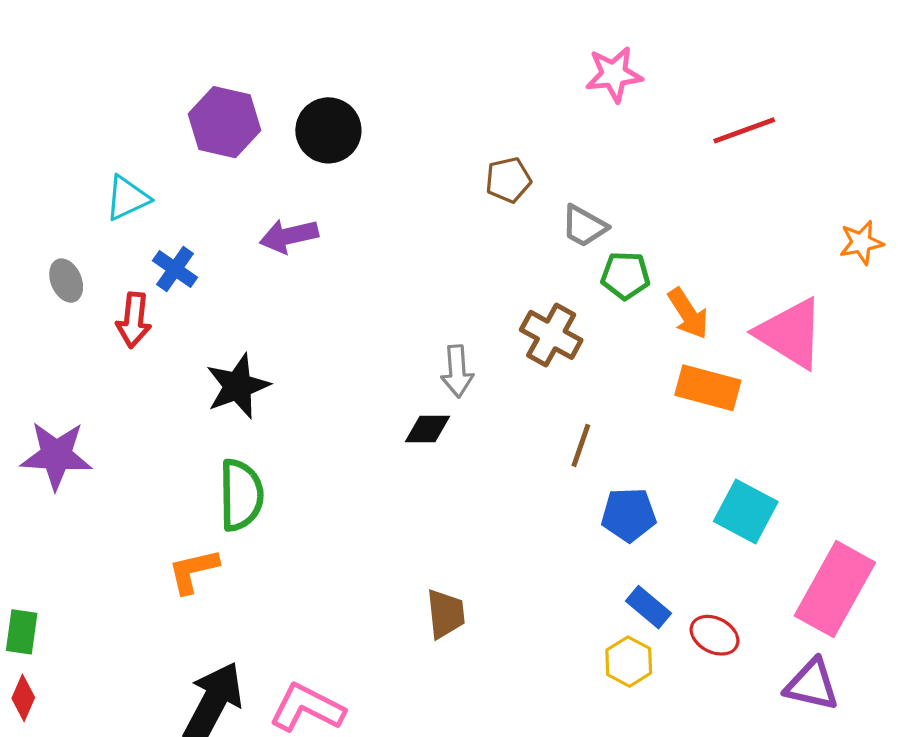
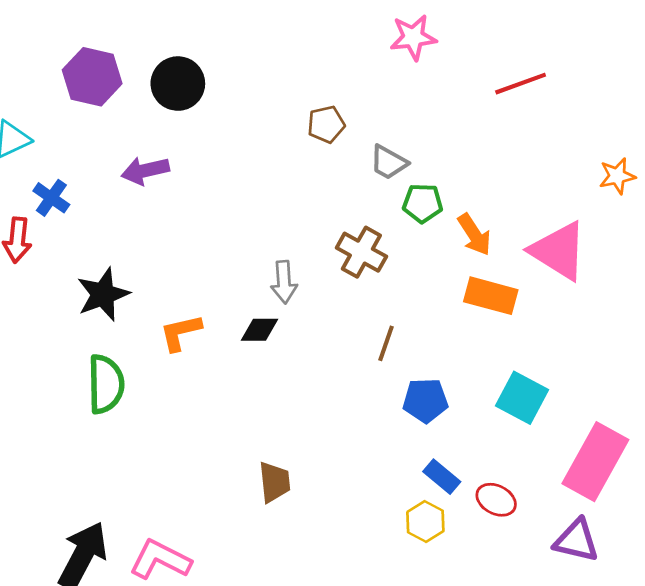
orange L-shape: (193, 571) -> (181, 332), moved

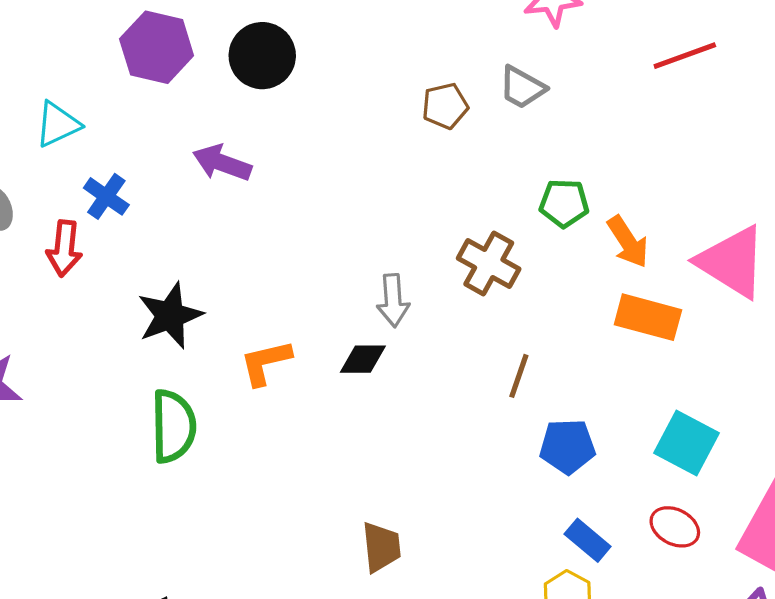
gray trapezoid: (389, 162) -> (522, 87), moved
purple arrow: (145, 171) -> (222, 163), turned 33
red ellipse: (496, 500) -> (675, 527), moved

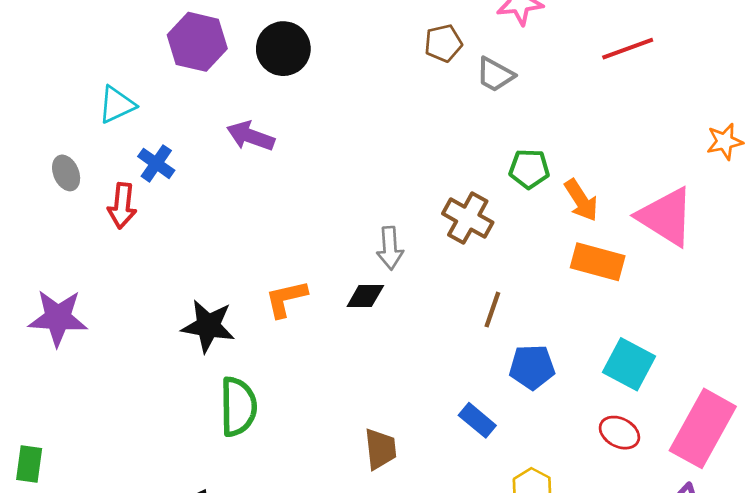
brown pentagon: (445, 106) -> (443, 43), moved
black star: (170, 316) -> (208, 326), moved, turned 30
green semicircle: (173, 426) -> (238, 407), moved
blue rectangle: (588, 540) -> (477, 420), moved

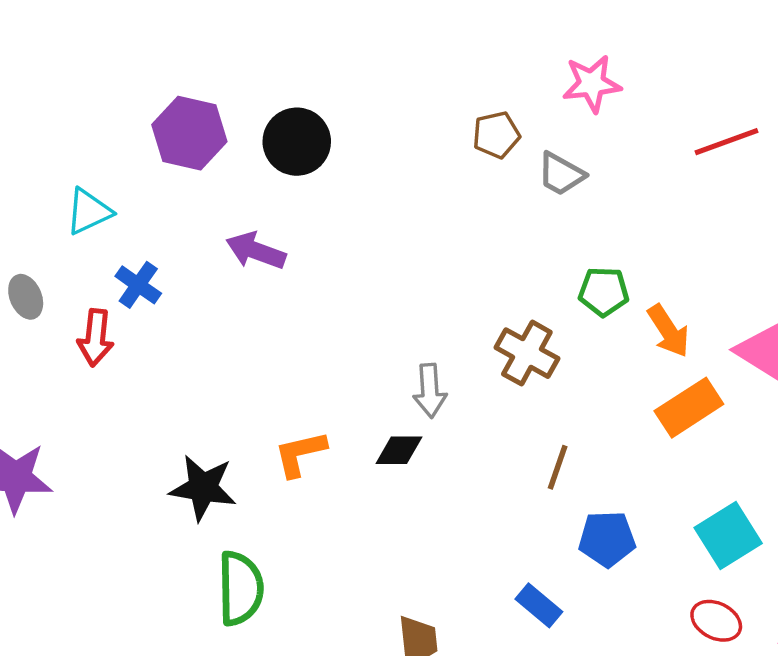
orange rectangle: (598, 262) -> (689, 408), turned -48
cyan square: (629, 364) -> (728, 535), turned 30

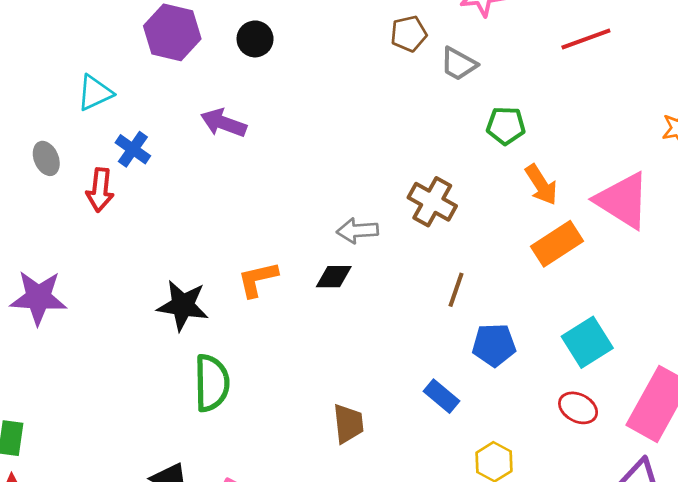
black circle: (297, 142) -> (255, 39), size x0.7
green pentagon: (604, 292) -> (506, 126), moved
gray arrow: (430, 391) -> (357, 231), turned 90

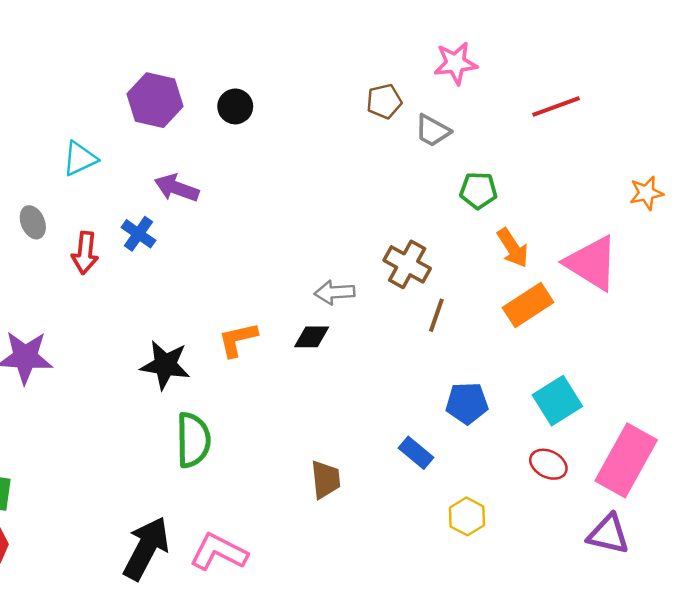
purple arrow: (223, 123) -> (177, 188), moved
blue cross: (133, 149) -> (138, 234), moved
brown line: (456, 290) -> (436, 315), moved

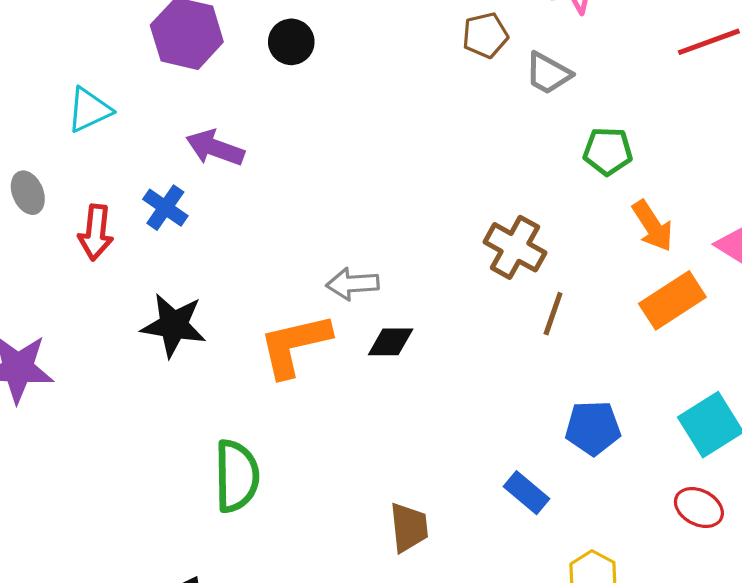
gray arrow: (335, 292) -> (353, 284), moved
orange L-shape: (238, 339) -> (295, 345), size x1.4
black star: (165, 365) -> (174, 325), moved

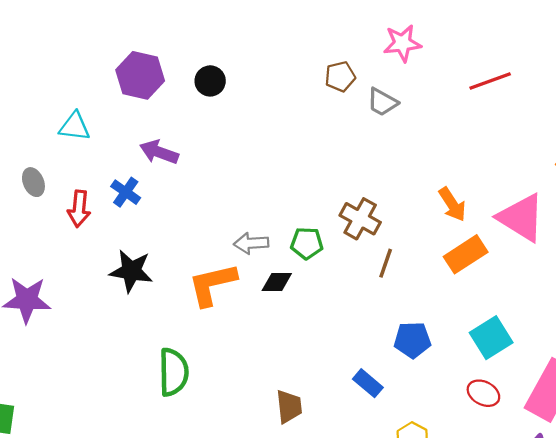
cyan triangle: (89, 110) -> (75, 127), turned 32
green pentagon: (608, 151) -> (307, 243), moved

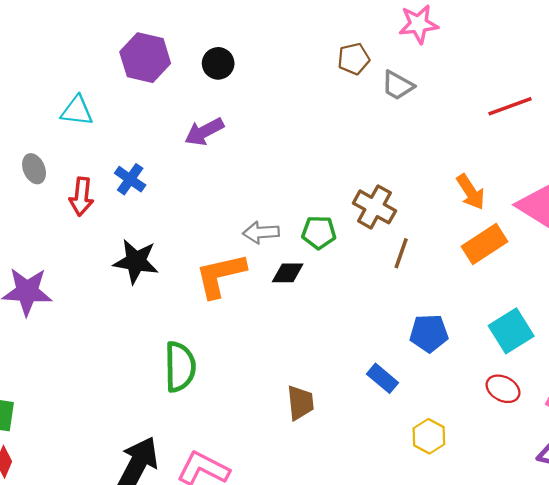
red line: (490, 81) -> (510, 106), moved
purple arrow: (159, 152) -> (204, 132), moved, turned -48

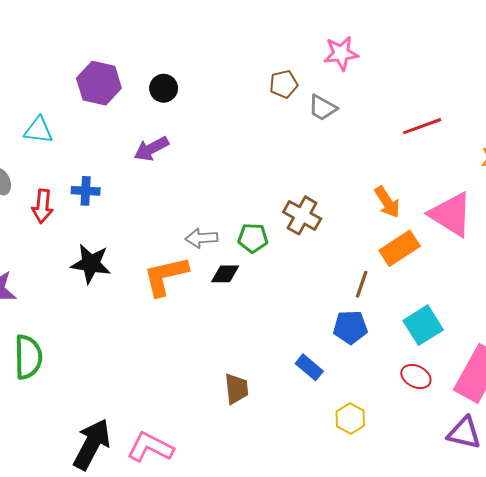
blue cross: (130, 179) -> (86, 191), turned -32
brown line: (401, 253) -> (362, 284), moved
green semicircle: (180, 367) -> (28, 357), moved

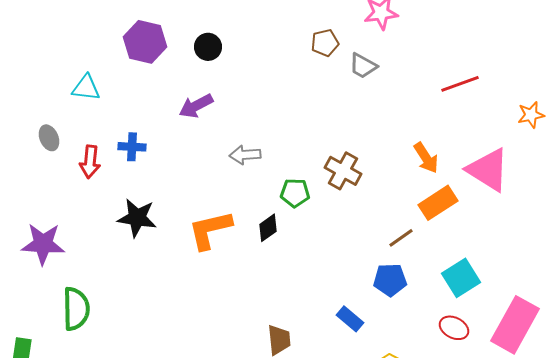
gray arrow: (202, 238) -> (245, 155), moved
black diamond: (225, 274) -> (268, 228), turned -36
brown line: (362, 284) -> (401, 238), turned 36

